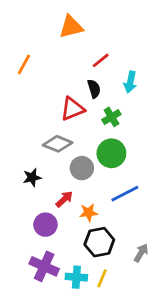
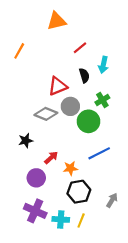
black semicircle: (94, 89) -> (84, 75), moved
green cross: (111, 117) -> (102, 100), moved
gray circle: (82, 168) -> (70, 106), moved

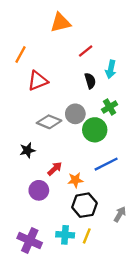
red triangle: (58, 86) -> (38, 81), moved
purple cross: (35, 211) -> (30, 241), moved

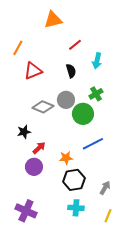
black semicircle: (90, 81) -> (71, 71), moved
red arrow: (55, 169) -> (39, 148), moved
cyan cross: (65, 235) -> (76, 208), moved
yellow line: (87, 236) -> (108, 216), moved

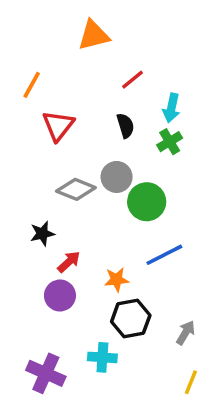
red triangle: (33, 71) -> (58, 126), turned -30
green cross: (96, 94) -> (170, 142), moved
cyan cross: (76, 208) -> (102, 357), moved

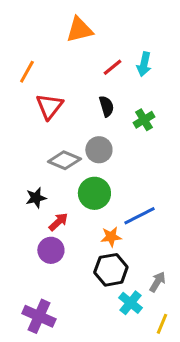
cyan arrow: (171, 108) -> (144, 64), moved
green circle: (147, 202) -> (94, 193), moved
orange star: (117, 280) -> (111, 237), moved
cyan cross: (102, 357) -> (130, 303), moved, turned 35

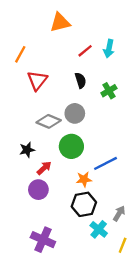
purple cross: (39, 316) -> (43, 240), moved

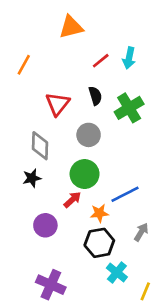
red triangle: (37, 80) -> (58, 104), moved
green cross: (109, 91) -> (129, 108), size x1.5
gray diamond: (49, 121) -> (40, 146), moved, turned 70
red arrow: (44, 168) -> (72, 200), moved
gray arrow: (119, 213) -> (141, 232), moved

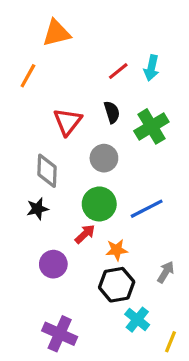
orange triangle: (71, 27) -> (56, 33), moved
blue line: (125, 194) -> (147, 209), moved

